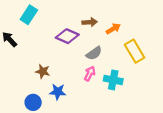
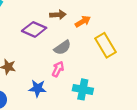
cyan cross: (113, 80) -> (83, 89), moved
blue star: (58, 92) -> (38, 88), moved

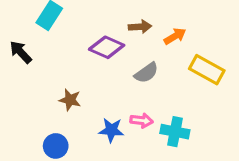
yellow rectangle: (105, 45) -> (207, 70), turned -30
pink arrow: (58, 69) -> (142, 121), moved, turned 70

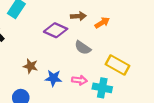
yellow rectangle: (207, 70) -> (117, 65), moved
gray semicircle: (146, 73) -> (83, 48), turned 70
blue star: (111, 130) -> (53, 78), moved

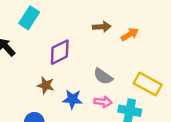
purple diamond: (56, 30) -> (60, 52), moved, turned -50
gray semicircle: (83, 48) -> (103, 76), moved

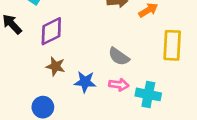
purple diamond: (60, 52) -> (51, 31), moved
yellow rectangle: (148, 84) -> (172, 45), moved, turned 64

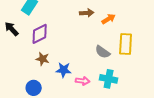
gray semicircle: (119, 57) -> (103, 52), moved
pink arrow: (119, 85) -> (83, 81), moved

